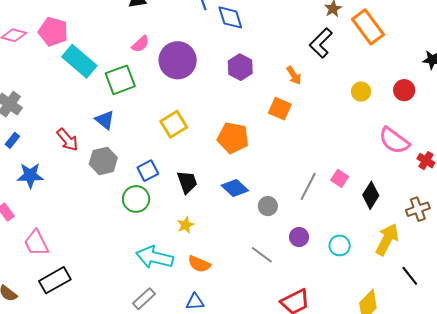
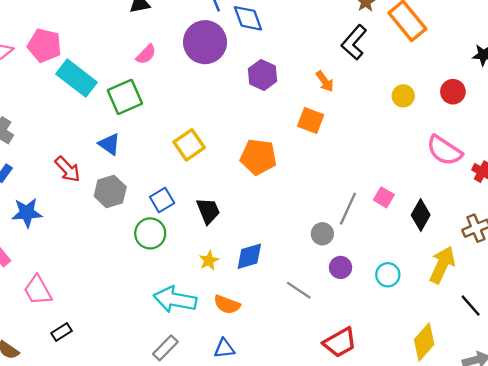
purple circle: (178, 60) -> (205, 42), moved
blue diamond: (235, 188) -> (249, 256), moved, turned -56
gray circle: (268, 206) -> (322, 234), moved
black rectangle: (55, 280) -> (62, 332), size x0.6

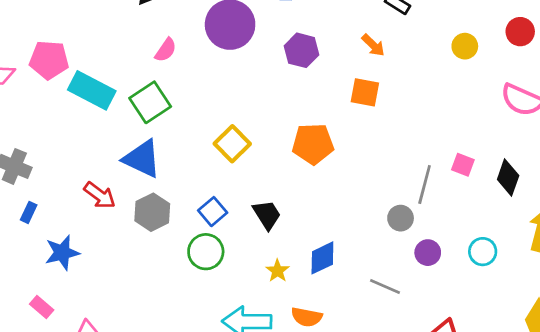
blue triangle: (109, 144) -> (142, 159), size x1.5

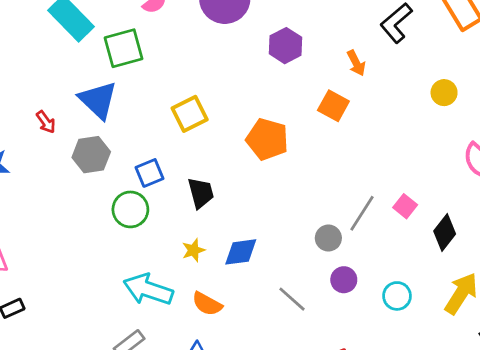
red arrow: (100, 195) -> (46, 122), size x0.7

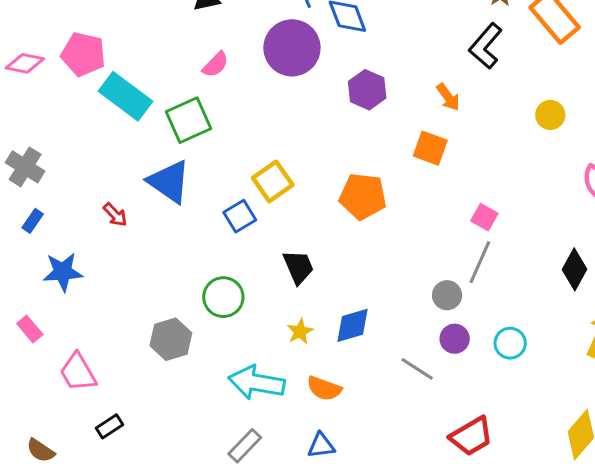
gray hexagon: (91, 155) -> (171, 339), moved
blue square: (149, 173) -> (240, 216), moved
pink square: (405, 206) -> (484, 217), moved
purple circle: (344, 280) -> (455, 339), moved
cyan circle: (397, 296) -> (510, 343), moved

